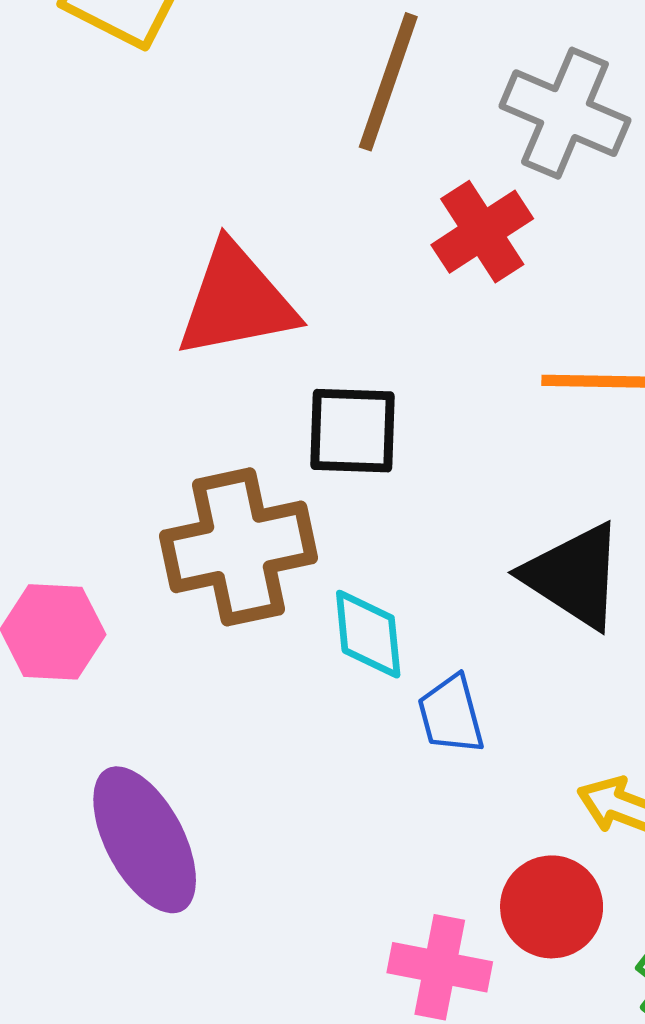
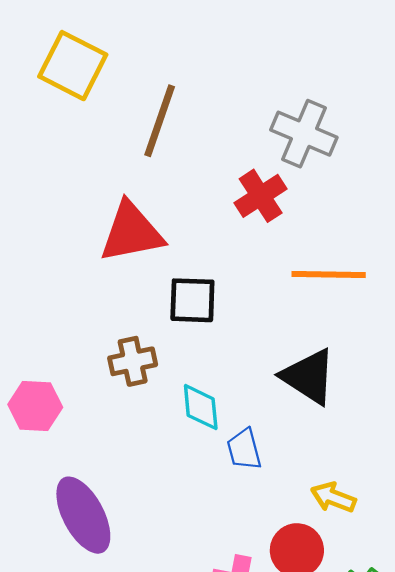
brown line: (388, 82) -> (160, 121), moved
brown cross: (239, 547) -> (133, 361), size x0.6

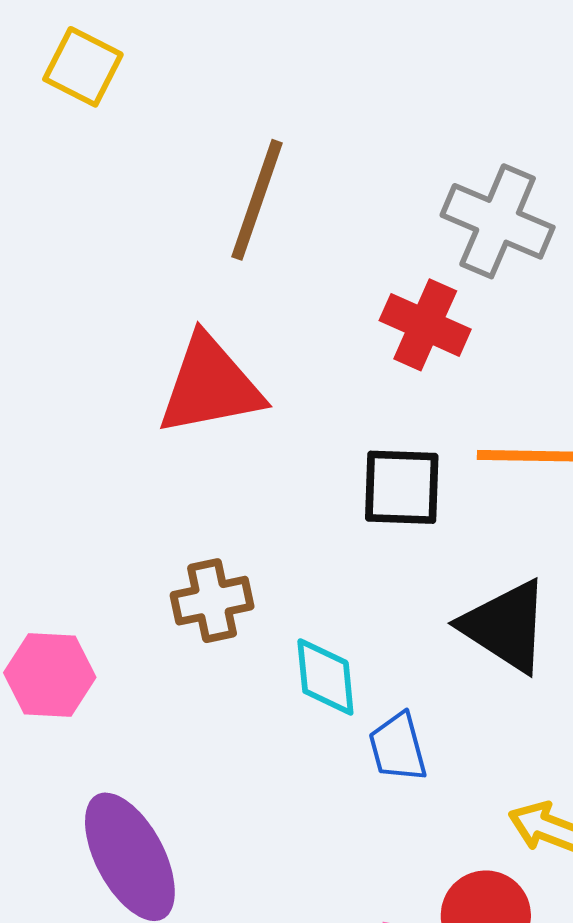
yellow square: (73, 66) -> (83, 67), moved, size x0.7
red cross: (261, 196) -> (425, 325), turned -33
black square: (192, 300) -> (402, 487), moved

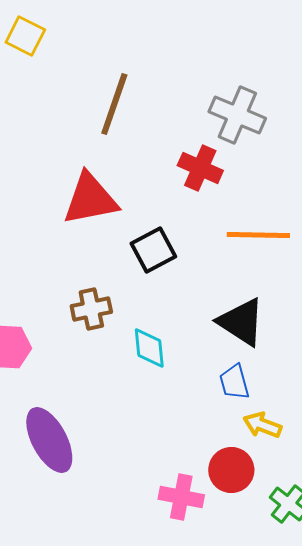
black square: (402, 487) -> (153, 250), moved, turned -30
blue trapezoid: (398, 747) -> (234, 382), moved

